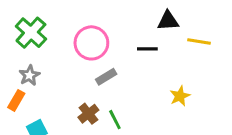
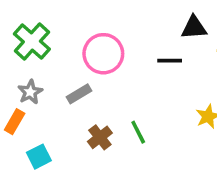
gray rectangle: (106, 77) -> (79, 94), moved
green line: (115, 120) -> (138, 132), moved

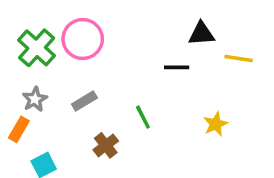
pink circle: (103, 54) -> (83, 39), moved
green line: (138, 132) -> (143, 117), moved

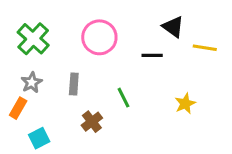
black triangle: (201, 34) -> (173, 27), turned 40
pink circle: (83, 39) -> (99, 37), moved
gray rectangle: (84, 101) -> (74, 84), turned -55

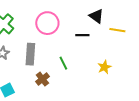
gray rectangle: (74, 84) -> (30, 54), size x1.5

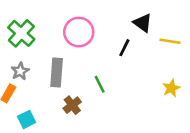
black line: (82, 35) -> (124, 48), turned -64
yellow star: (104, 67) -> (171, 88), moved

